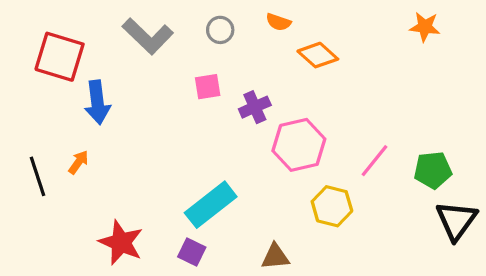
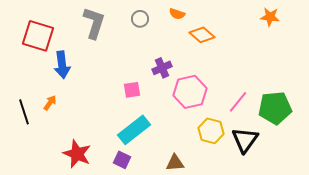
gray L-shape: (148, 36) -> (94, 23), turned -116
pink square: (208, 87) -> (132, 90), moved
green pentagon: (433, 170) -> (275, 108), size x1.4
black triangle: (456, 220) -> (245, 140), moved

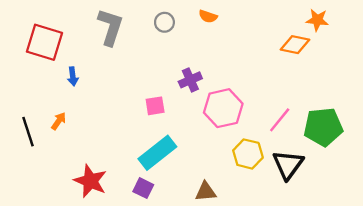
orange diamond: (202, 35) -> (295, 45), moved, turned -30
blue arrow: (62, 65) -> (73, 76), size x0.6

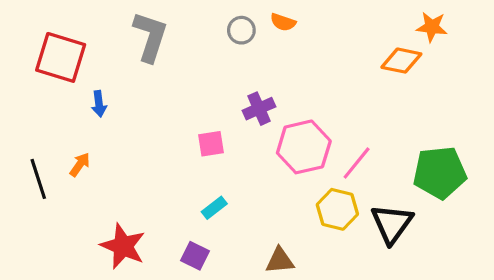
gray circle: (164, 22) -> (241, 30), moved
pink line: (280, 120) -> (357, 163), moved
cyan rectangle: (157, 153) -> (214, 208), size x0.5

